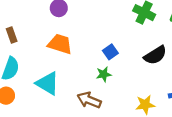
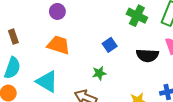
blue square: (110, 52) -> (110, 45), moved
black semicircle: (155, 55) -> (147, 55), turned 35

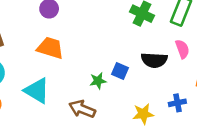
blue square: (110, 45) -> (120, 71), moved, turned -32

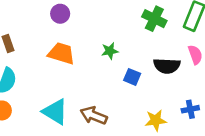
green star: (98, 81) -> (110, 51), moved
cyan triangle: (37, 91) -> (55, 112), moved

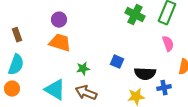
purple circle: (60, 14) -> (59, 20), moved
green star: (110, 51) -> (83, 69), moved
black semicircle: (167, 66) -> (145, 74), moved

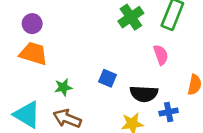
green cross: (135, 15) -> (131, 17), turned 30
pink semicircle: (168, 44) -> (161, 55), moved

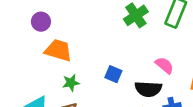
orange trapezoid: (33, 54) -> (58, 50), moved
pink semicircle: (161, 55) -> (164, 65), moved, turned -30

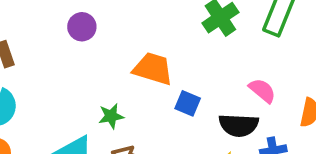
orange trapezoid: (58, 50) -> (153, 69), moved
green star: (71, 83) -> (111, 116), moved

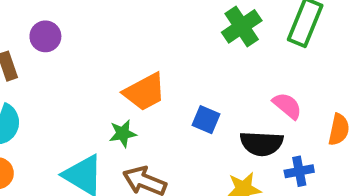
purple circle: (82, 27) -> (45, 36), moved
orange trapezoid: (153, 69) -> (145, 92), moved, turned 135

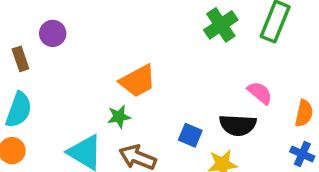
blue square: (206, 120) -> (190, 135), moved
blue cross: (299, 171) -> (302, 154), moved, turned 35

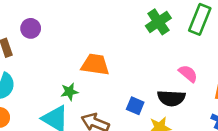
orange trapezoid: (138, 81) -> (95, 65), turned -144
green star: (119, 117) -> (69, 92), moved

